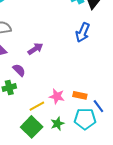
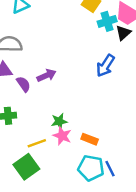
purple semicircle: (19, 70) -> (23, 84), moved
blue line: (98, 106) -> (110, 169), moved
green star: (57, 124) -> (59, 121), moved

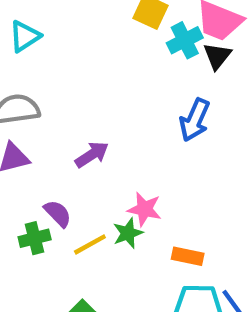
purple semicircle: (23, 84) -> (58, 213), moved
pink star: (62, 136) -> (145, 209), moved
yellow line: (37, 143) -> (90, 244), moved

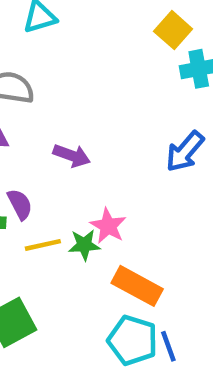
purple arrow: (92, 155) -> (72, 156), turned 36
orange rectangle: (188, 256) -> (137, 286), size x1.5

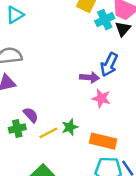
purple arrow: (72, 156) -> (90, 77), moved
pink star: (108, 226) -> (101, 98), moved

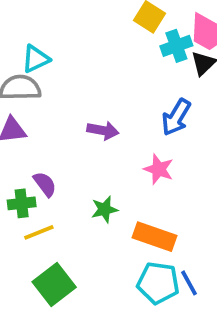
cyan triangle: (15, 15) -> (36, 59), moved
purple arrow: (90, 77) -> (103, 130), moved
yellow line: (48, 133) -> (39, 232), moved

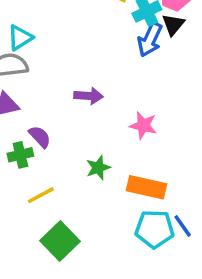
blue arrow: (176, 117) -> (150, 40), moved
purple semicircle: (45, 184) -> (40, 137), moved
green cross: (22, 203) -> (20, 155), moved

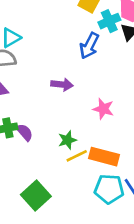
blue arrow: (150, 40) -> (89, 46), moved
purple semicircle: (40, 137) -> (25, 132), moved
yellow line: (41, 195) -> (77, 156), moved

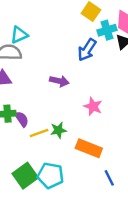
yellow line: (77, 156) -> (39, 133), moved
cyan pentagon: (109, 189) -> (50, 175), moved

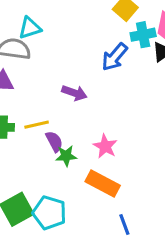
pink star: (93, 106) -> (105, 146), moved
purple semicircle: (22, 119) -> (54, 141), moved
yellow line: (39, 133) -> (37, 125), moved

